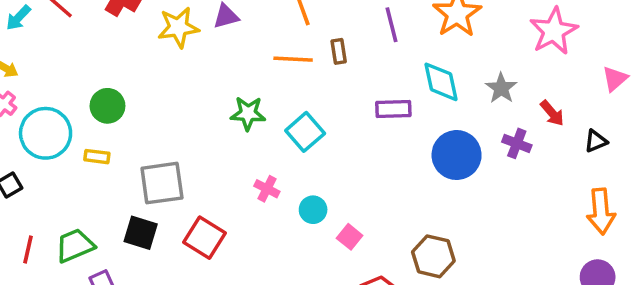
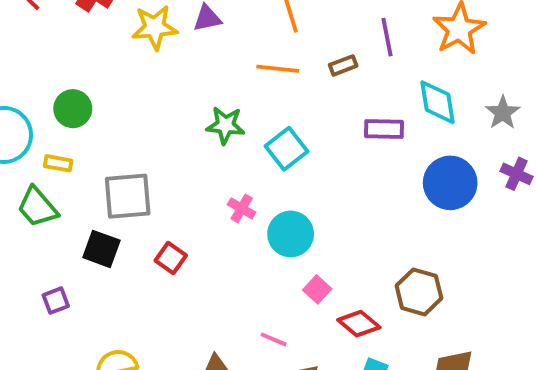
brown rectangle: (339, 51) -> (343, 65), moved, turned 75
cyan circle: (313, 210) -> (291, 234), size x1.5
pink square: (350, 237) -> (317, 289), moved
red square: (205, 238) -> (171, 258), size x0.7
green trapezoid: (75, 245) -> (37, 207), moved, turned -111

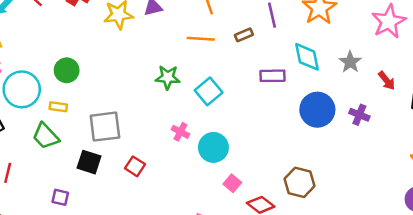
purple cross: (516, 174) -> (359, 115), moved
purple square: (56, 301) -> (60, 197), turned 36

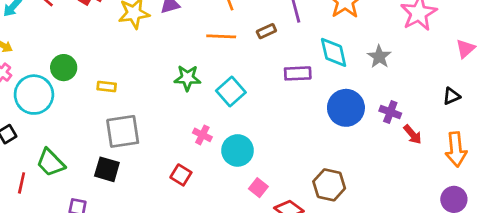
green circle: (67, 70) -> (64, 68), moved
red arrow: (387, 81) -> (413, 134), moved
yellow rectangle: (58, 107) -> (107, 87), moved
green trapezoid: (46, 136) -> (51, 163), moved
red square: (135, 166) -> (181, 175), moved

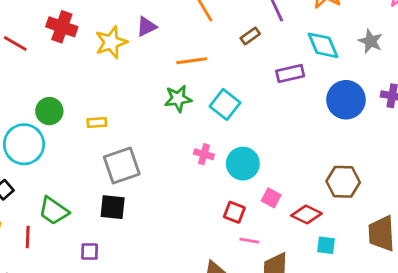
orange line: (221, 36) -> (192, 61), moved
red square: (181, 175) -> (234, 212), moved

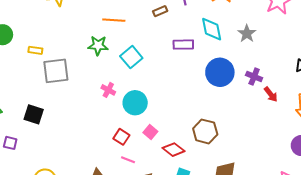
gray square: (122, 165) -> (56, 71), moved

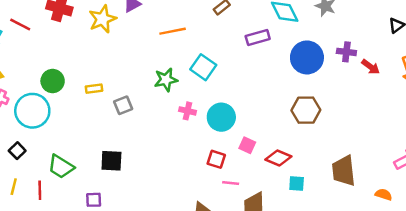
green star: (98, 46) -> (166, 80), moved
gray square: (56, 71) -> (123, 105), size x0.6
brown hexagon: (205, 131) -> (306, 110), moved

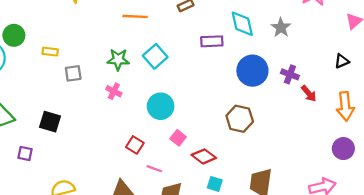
pink cross: (187, 111) -> (114, 91), moved
red square: (216, 159) -> (135, 145), moved

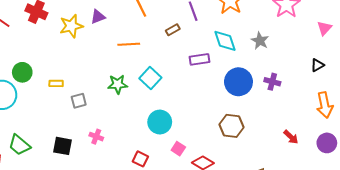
pink cross: (114, 91) -> (96, 137), moved
red arrow: (309, 93) -> (291, 137), moved

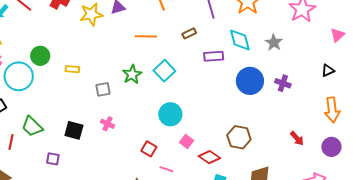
brown rectangle: (173, 30) -> (189, 33), moved
green star: (118, 84) -> (132, 74), turned -30
gray square: (79, 101) -> (103, 89), moved
brown hexagon: (231, 126) -> (239, 137), moved

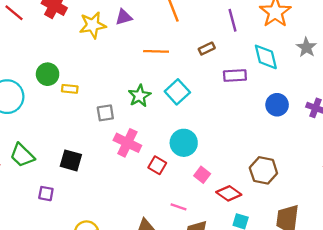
gray star: (274, 42) -> (306, 47), moved
green circle: (40, 56) -> (48, 74), moved
blue circle: (250, 81) -> (277, 105), size x0.7
pink cross: (108, 124) -> (127, 143), moved, size x1.6
red square: (149, 149) -> (157, 165), moved

